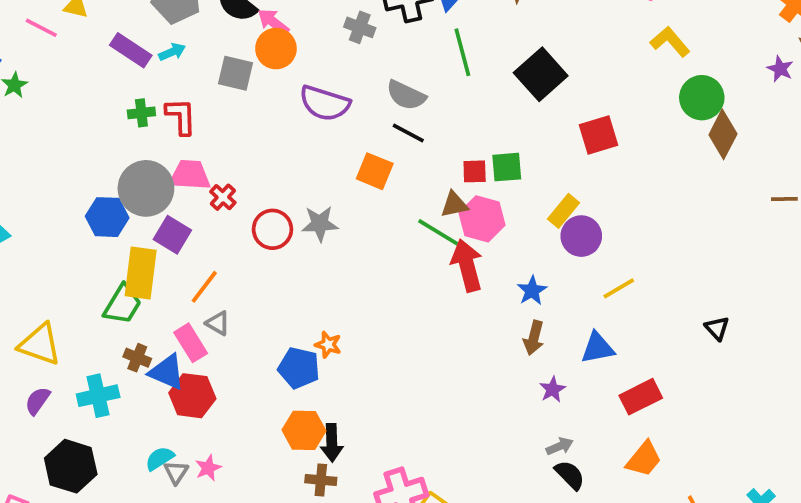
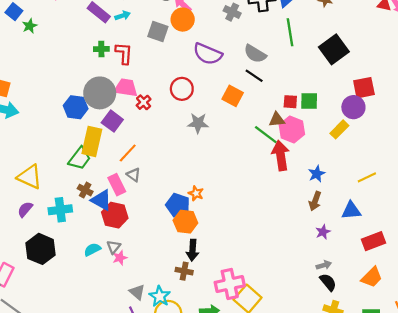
red circle: (272, 229) -> (182, 89), moved
purple circle: (581, 236) -> (353, 107), moved
orange hexagon: (304, 430) -> (185, 222), moved
gray triangle: (176, 472) -> (114, 247), moved

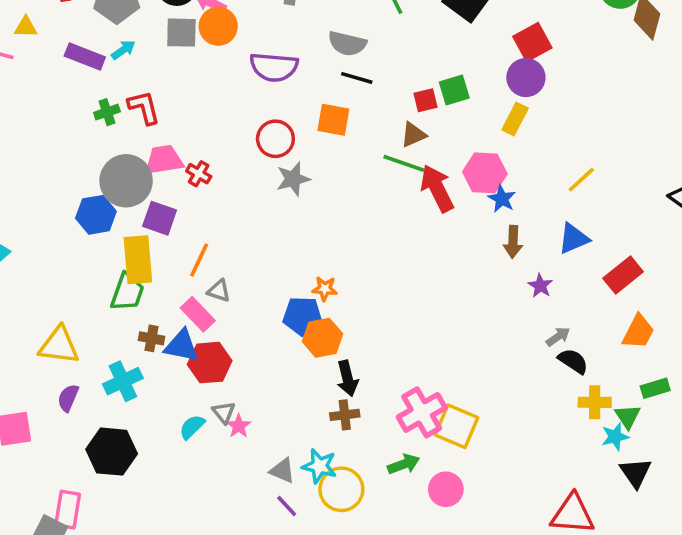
gray square: (158, 32) -> (181, 33), moved
red circle: (182, 89) -> (275, 139), moved
pink hexagon: (292, 129) -> (485, 173), moved

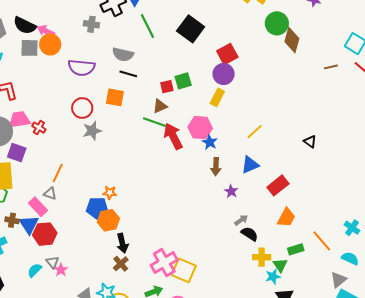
orange line: (199, 260) -> (58, 173), moved
blue triangle: (182, 346) -> (29, 225), turned 45
brown cross: (345, 415) -> (121, 264), turned -35

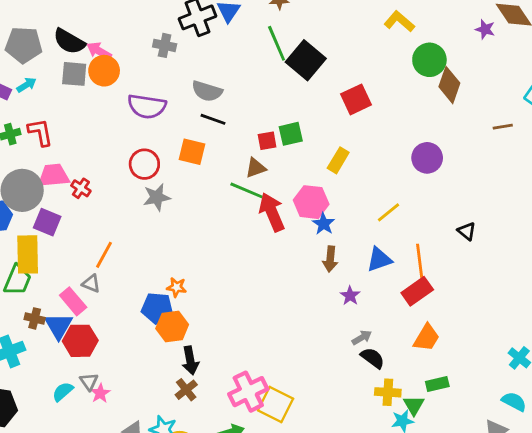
green line: (147, 26) -> (277, 43), moved
purple circle: (224, 74) -> (427, 158), moved
orange line: (322, 241) -> (420, 261), moved, turned 30

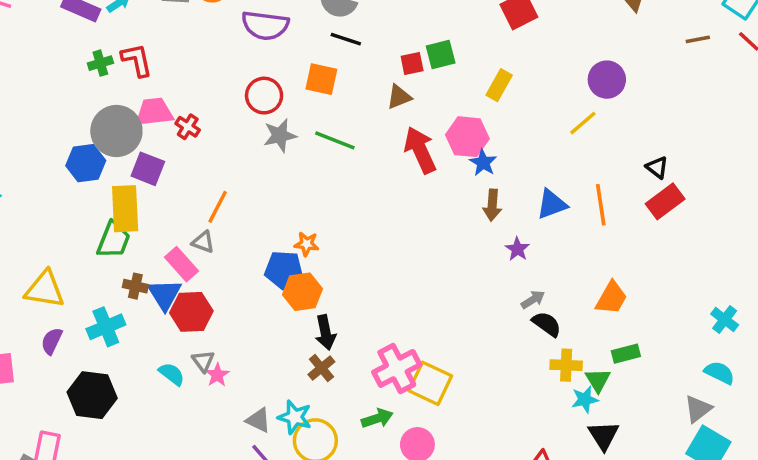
green line: (247, 190) -> (335, 140), moved
yellow line: (388, 212) -> (583, 123), moved
red rectangle: (417, 291) -> (665, 201), moved
cyan semicircle: (63, 392) -> (172, 374), turned 80

